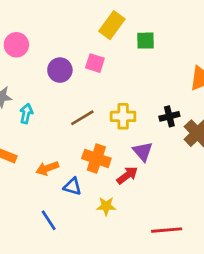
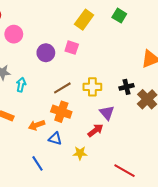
green square: (146, 41) -> (119, 16), moved, turned 32
orange cross: (96, 158) -> (61, 112), moved
red line: (167, 230) -> (124, 171), turned 35

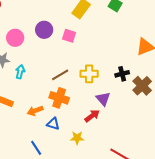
pink circle: (14, 34) -> (15, 38), moved
purple circle: (46, 53) -> (44, 30), moved

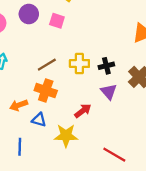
black cross: (122, 74) -> (106, 66), moved
purple triangle: (103, 99) -> (109, 92), moved
yellow star: (77, 138) -> (66, 136), size x1.5
blue line: (36, 148) -> (20, 147), turned 35

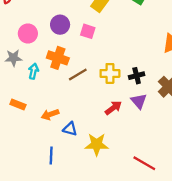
orange cross: (46, 91) -> (58, 58), moved
red arrow: (83, 111) -> (113, 108), moved

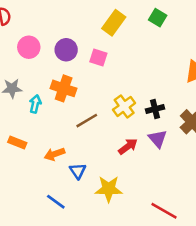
pink circle: (28, 34) -> (29, 47), moved
yellow cross: (110, 73) -> (124, 106), turned -36
brown line: (78, 75) -> (87, 121), moved
blue triangle: (70, 129) -> (78, 171), turned 40
blue line: (51, 156) -> (56, 202), turned -56

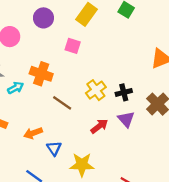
purple circle: (66, 50) -> (43, 18), moved
cyan arrow: (35, 104) -> (16, 88), turned 49
brown line: (87, 121) -> (62, 103), turned 66

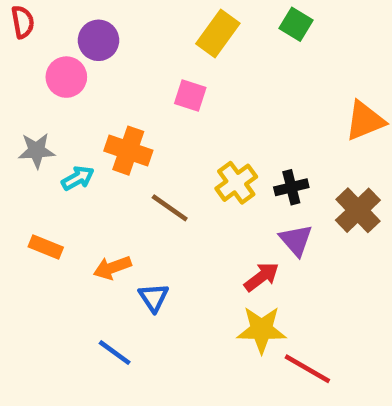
purple circle: (43, 18) -> (98, 40), moved
red arrow: (99, 126) -> (262, 277), moved
yellow star: (82, 165) -> (262, 330), moved

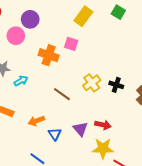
orange cross: (128, 151) -> (49, 55), moved
black cross: (291, 187) -> (116, 85), turned 32
purple triangle: (296, 240) -> (80, 129), moved
red arrow: (262, 277) -> (103, 125), turned 49

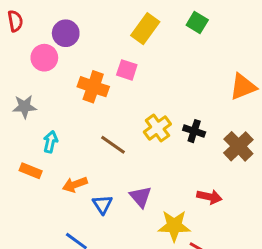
cyan arrow: (21, 81) -> (50, 142), moved, turned -48
red arrow: (103, 125) -> (209, 197), moved

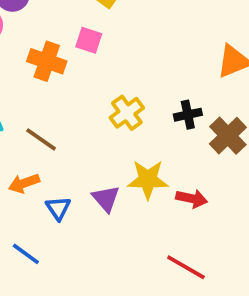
black cross: (194, 131) -> (188, 115), moved, turned -30
brown line: (113, 145) -> (41, 139), moved
yellow star: (174, 226) -> (148, 180), moved

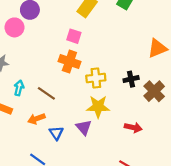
orange cross: (47, 61) -> (69, 61), moved
yellow cross: (127, 113) -> (96, 78), turned 30
yellow star: (148, 180) -> (98, 107), moved

